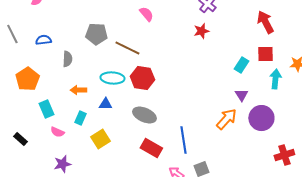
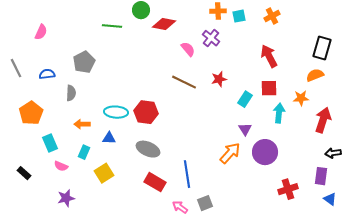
pink semicircle: (146, 14) -> (188, 49), moved
red star: (201, 31) -> (219, 79), moved
gray pentagon: (96, 34) -> (84, 62), moved, turned -30
brown line: (127, 48) -> (184, 82), moved

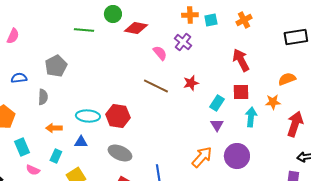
black rectangle: (322, 48) -> (296, 37), moved, turned 65
purple triangle: (245, 129) -> (217, 125), moved

